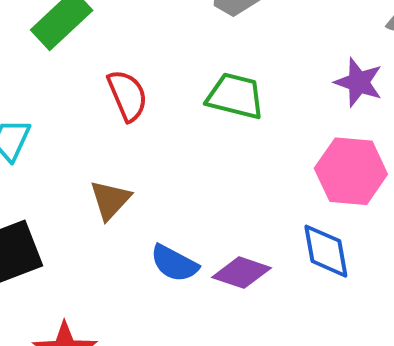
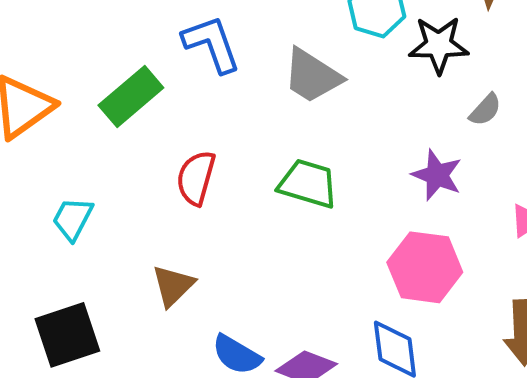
red semicircle: (127, 95) -> (196, 178), turned -144

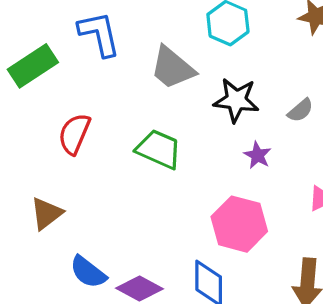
black star: (439, 45) -> (236, 100), moved
purple star: (437, 175) -> (257, 155), size x0.7

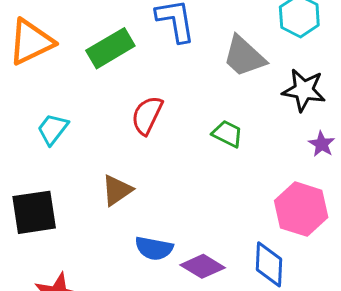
green trapezoid: (159, 149) -> (227, 134), size x0.7
blue semicircle: (88, 272) -> (154, 248), turned -30

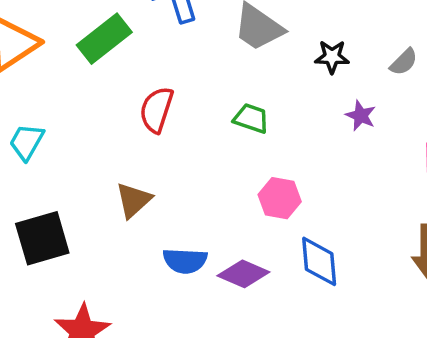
black star: (304, 90) -> (332, 57), size x0.7
cyan trapezoid: (53, 129) -> (27, 142), moved
pink hexagon: (301, 209) -> (280, 198), moved, size x0.7

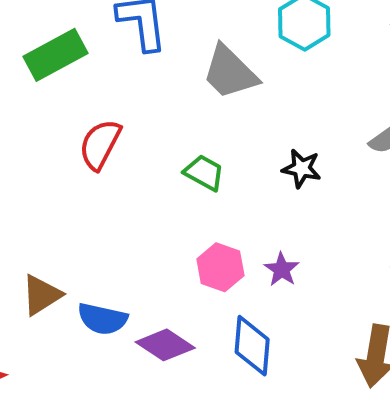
black star: (332, 57) -> (302, 168), moved
purple star: (361, 116) -> (282, 269), moved
brown triangle: (134, 200) -> (41, 295), moved

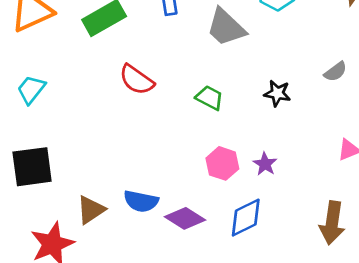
red semicircle: (100, 144) -> (137, 80), turned -81
brown triangle: (41, 295) -> (91, 210), moved
blue diamond: (252, 346) -> (246, 218), turned 60

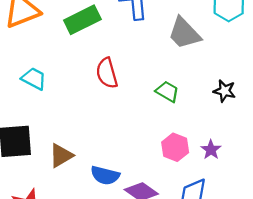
red semicircle: (137, 80) -> (107, 73), turned 36
cyan trapezoid: (31, 90) -> (34, 79), moved, turned 76
brown triangle: (91, 210) -> (61, 156), moved

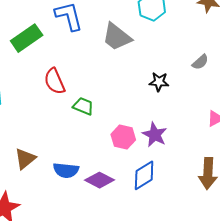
green trapezoid: (167, 92) -> (83, 106), moved
purple star: (211, 150) -> (155, 135), size x1.4

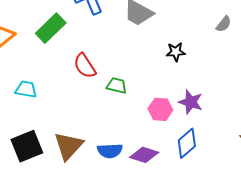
black star: (159, 82) -> (176, 52), moved
brown triangle: (25, 159) -> (68, 146), size x1.4

